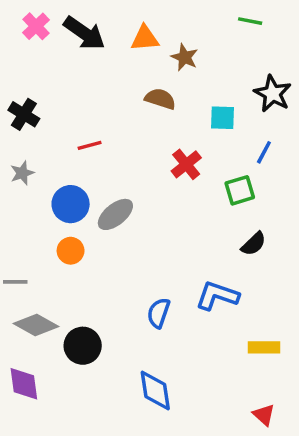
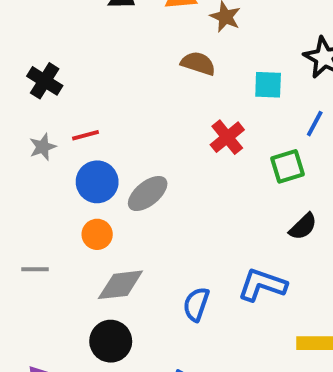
red line: (90, 145) -> (85, 135), moved
gray diamond: (36, 325) -> (120, 285), moved, turned -36

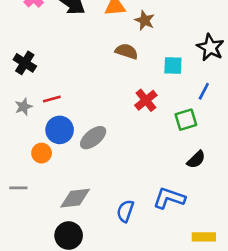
orange circle: (97, 234) -> (42, 153), moved

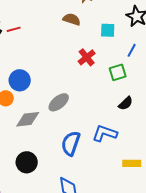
red line: (52, 99) -> (14, 29), moved
gray ellipse: (93, 138) -> (59, 102), moved
gray diamond: (75, 198) -> (28, 119), moved
blue semicircle: (125, 211) -> (71, 143), size x1.4

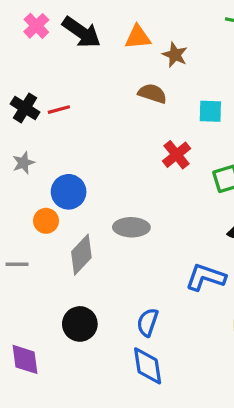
gray ellipse: (59, 102) -> (131, 227), turned 40
gray diamond: (28, 119) -> (81, 255), turned -40
blue semicircle: (71, 143) -> (148, 322), moved, size x0.7

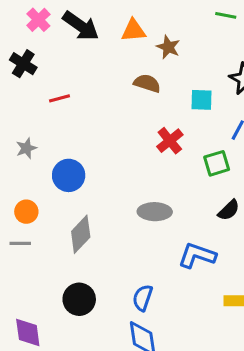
black cross: (25, 108) -> (23, 64), moved
orange circle: (46, 221) -> (26, 212), moved
gray ellipse: (131, 227) -> (155, 212), moved

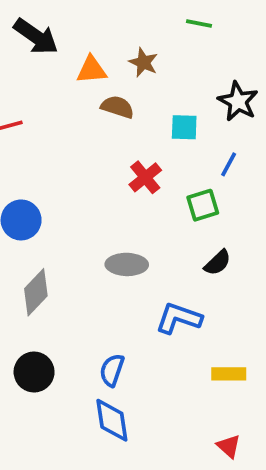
green line: (226, 15) -> (199, 23), moved
orange triangle: (134, 30) -> (92, 70), moved

